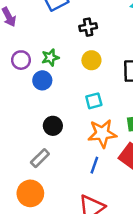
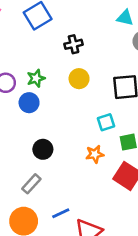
cyan square: (94, 101) -> (106, 122), moved
orange star: (102, 133) -> (95, 154), size x0.6
blue line: (94, 165) -> (61, 213), moved, turned 49

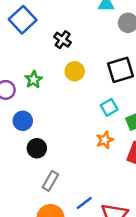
black cross: (74, 44) -> (63, 40), turned -30
blue circle: (29, 103) -> (23, 121), moved
black circle: (43, 149) -> (37, 148), moved

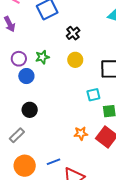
blue circle: (23, 121) -> (26, 76), moved
orange star: (105, 140) -> (81, 133), moved
gray rectangle: (50, 181) -> (17, 135), moved

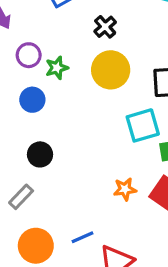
purple circle: (19, 59) -> (29, 55), moved
yellow circle: (75, 60) -> (111, 70), size x1.5
cyan square: (93, 95) -> (143, 125), size x1.5

